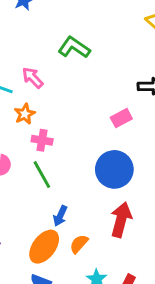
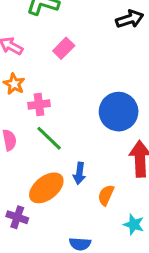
pink rectangle: (121, 118) -> (64, 48), moved
orange ellipse: (44, 247) -> (46, 188), moved, turned 32

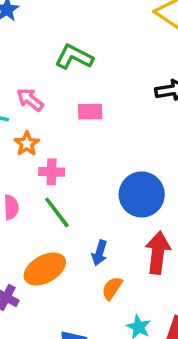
pink rectangle: (64, 48) -> (90, 112), turned 35
blue arrow: (79, 173) -> (99, 253), moved

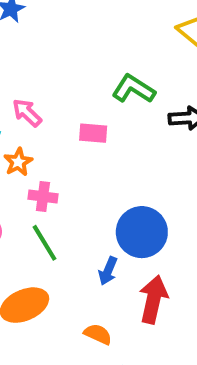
green L-shape: (74, 57) -> (134, 89), moved
blue arrow: (99, 253) -> (108, 271), moved
orange semicircle: (112, 288) -> (98, 334), turned 75

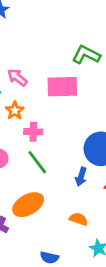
pink rectangle: (93, 133) -> (62, 87), size x1.6

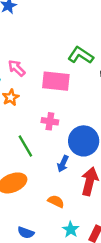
pink cross: (33, 132) -> (50, 121), moved

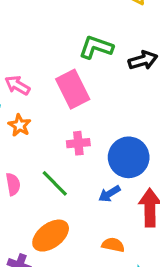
pink rectangle: (56, 81) -> (73, 89), turned 72
blue arrow: (63, 164) -> (109, 194), turned 49

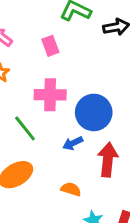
pink rectangle: (73, 89) -> (50, 46), size x0.6
pink cross: (78, 143) -> (50, 95), size x1.5

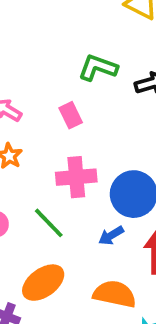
orange semicircle: (71, 189) -> (115, 294), size x1.6

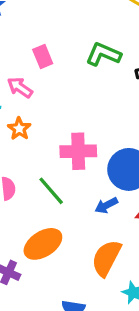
pink rectangle: (71, 115) -> (43, 56), moved
orange semicircle: (115, 294) -> (106, 258), turned -78

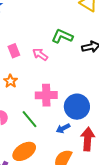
pink rectangle: (43, 56) -> (14, 51), moved
pink arrow: (20, 87) -> (40, 54), moved

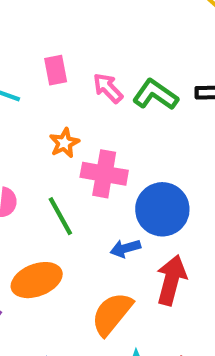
green L-shape: (62, 36) -> (155, 95), moved
orange star: (10, 81) -> (64, 143), moved

